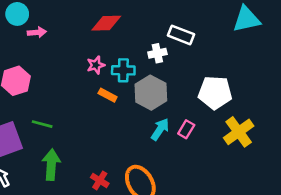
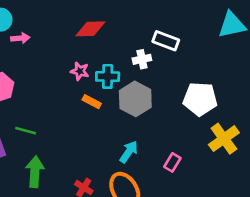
pink star: (96, 65) -> (80, 71), turned 30
cyan arrow: (160, 129) -> (129, 152), moved
pink rectangle: (186, 129) -> (172, 162), moved

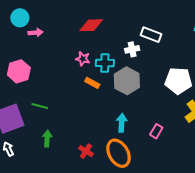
cyan arrow: (129, 152) -> (122, 123), turned -30
green arrow: (35, 172) -> (47, 139), size x0.7

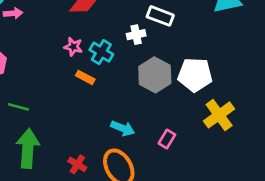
cyan cross: (105, 63) -> (101, 52), turned 30
gray hexagon: (127, 81) -> (155, 75), moved
cyan arrow: (122, 123) -> (123, 128), turned 108
green arrow: (47, 139) -> (28, 148), size x1.8

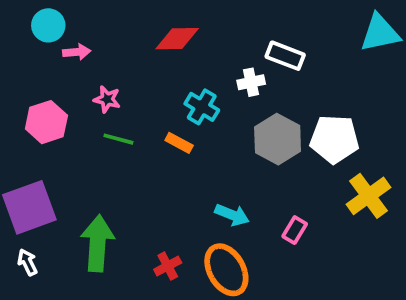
pink star: (73, 47) -> (107, 99), moved
green line: (18, 107) -> (118, 139), moved
red cross: (77, 164) -> (168, 266), turned 30

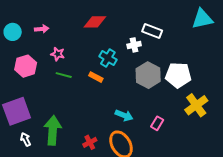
cyan circle: (48, 25) -> (13, 32), moved
white arrow: (27, 262) -> (26, 139), moved

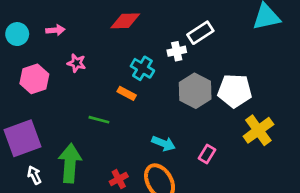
white rectangle: (152, 31) -> (200, 33), turned -54
green line: (64, 75) -> (99, 120), moved

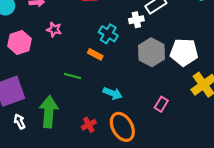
cyan arrow: (163, 143) -> (113, 93), moved

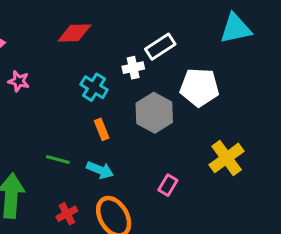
white pentagon: (184, 52) -> (199, 87), moved
orange rectangle: (95, 54) -> (102, 129), moved, turned 40
green line: (73, 76) -> (58, 159), moved

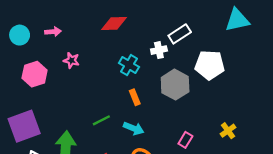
yellow cross: (227, 158) -> (228, 131), moved, size x0.6
green line: (58, 159) -> (101, 120), turned -42

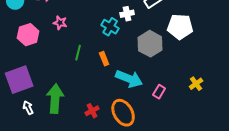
white cross: (159, 50) -> (127, 14), moved
orange rectangle: (135, 97) -> (104, 59), moved
green line: (101, 120) -> (78, 53), moved, turned -49
cyan arrow: (134, 128) -> (129, 79), moved, size x1.5

